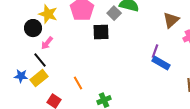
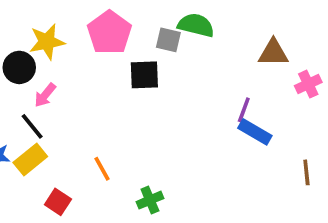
gray square: (114, 13) -> (168, 40), turned -32
yellow star: (48, 14) -> (47, 42), turned -30
brown triangle: (171, 20) -> (273, 53), turned 42

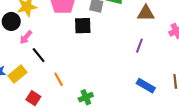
brown triangle: (273, 53) -> (146, 13), moved
black line: (32, 126) -> (39, 55), moved
blue rectangle: (255, 132) -> (146, 86), moved

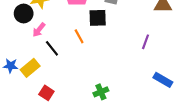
purple line: (139, 46) -> (145, 42), moved
orange line: (59, 79) -> (79, 36), moved

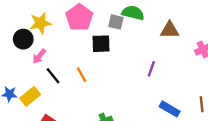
orange line: (79, 36) -> (82, 75), moved

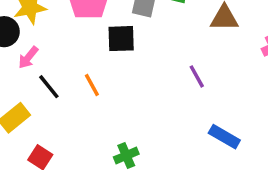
purple line: (151, 69) -> (197, 76), turned -49

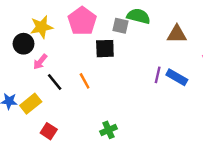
purple line: (197, 76) -> (158, 75), turned 42
blue rectangle: (224, 137) -> (177, 77), moved

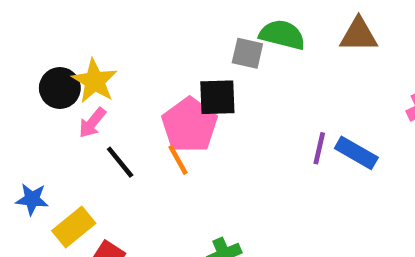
pink pentagon: (82, 21) -> (190, 125), moved
yellow star: (41, 27) -> (95, 81), moved, turned -30
brown triangle: (177, 34) -> (359, 35), moved
yellow rectangle: (31, 104) -> (74, 227), moved

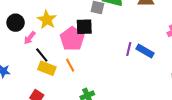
yellow star: (95, 81) -> (47, 20), moved
orange line: (178, 160) -> (70, 65), moved
yellow rectangle: (74, 227) -> (47, 68), moved, turned 60

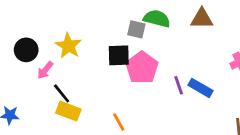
pink pentagon: (72, 39) -> (142, 68), moved
purple line: (129, 49) -> (179, 85), turned -32
orange line: (70, 65) -> (119, 122), moved

